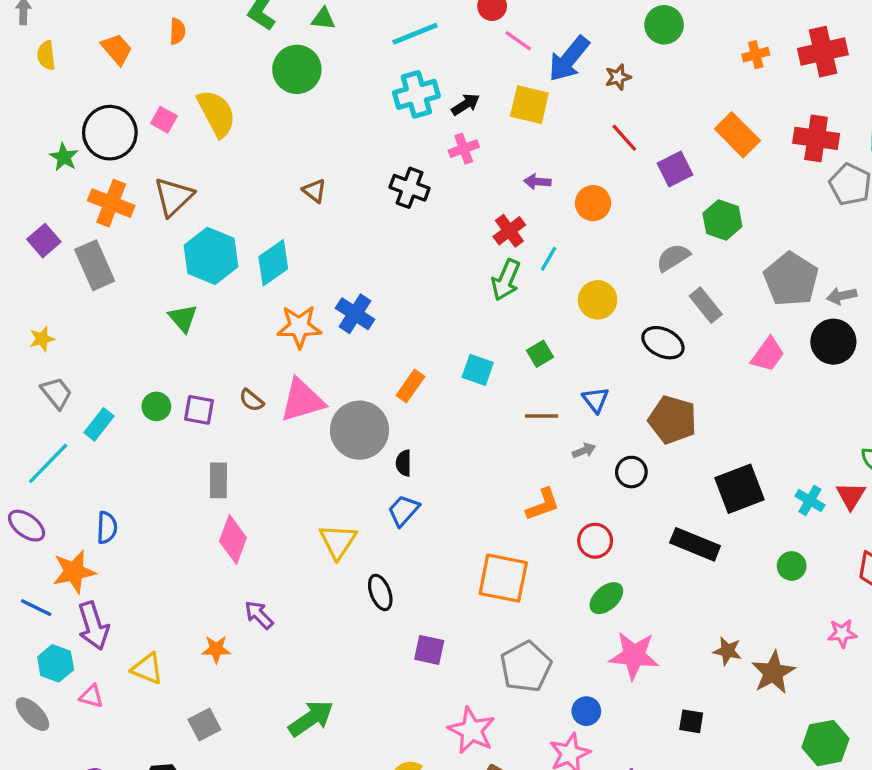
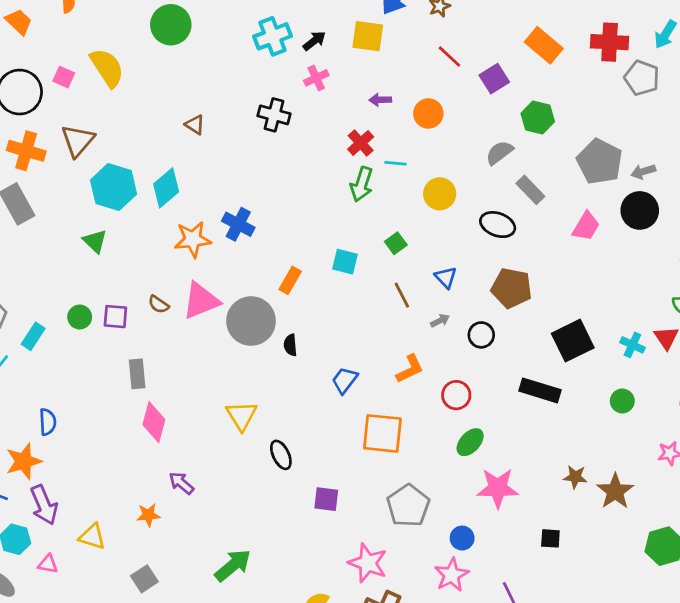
cyan line: (549, 259) -> (396, 163), turned 70
brown line: (541, 416) -> (402, 295), turned 68
blue trapezoid: (403, 511) -> (345, 380), moved

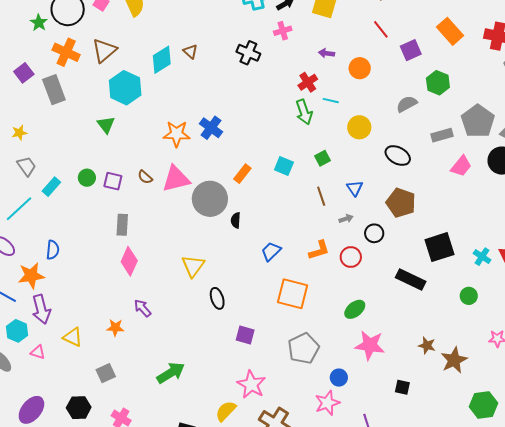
green arrow: (362, 184) -> (304, 112), turned -45
cyan diamond: (166, 188) -> (162, 60), moved
gray rectangle: (530, 190) -> (442, 135), moved, turned -70
red circle: (456, 395) -> (351, 257), moved
pink star: (368, 563) -> (251, 384), moved

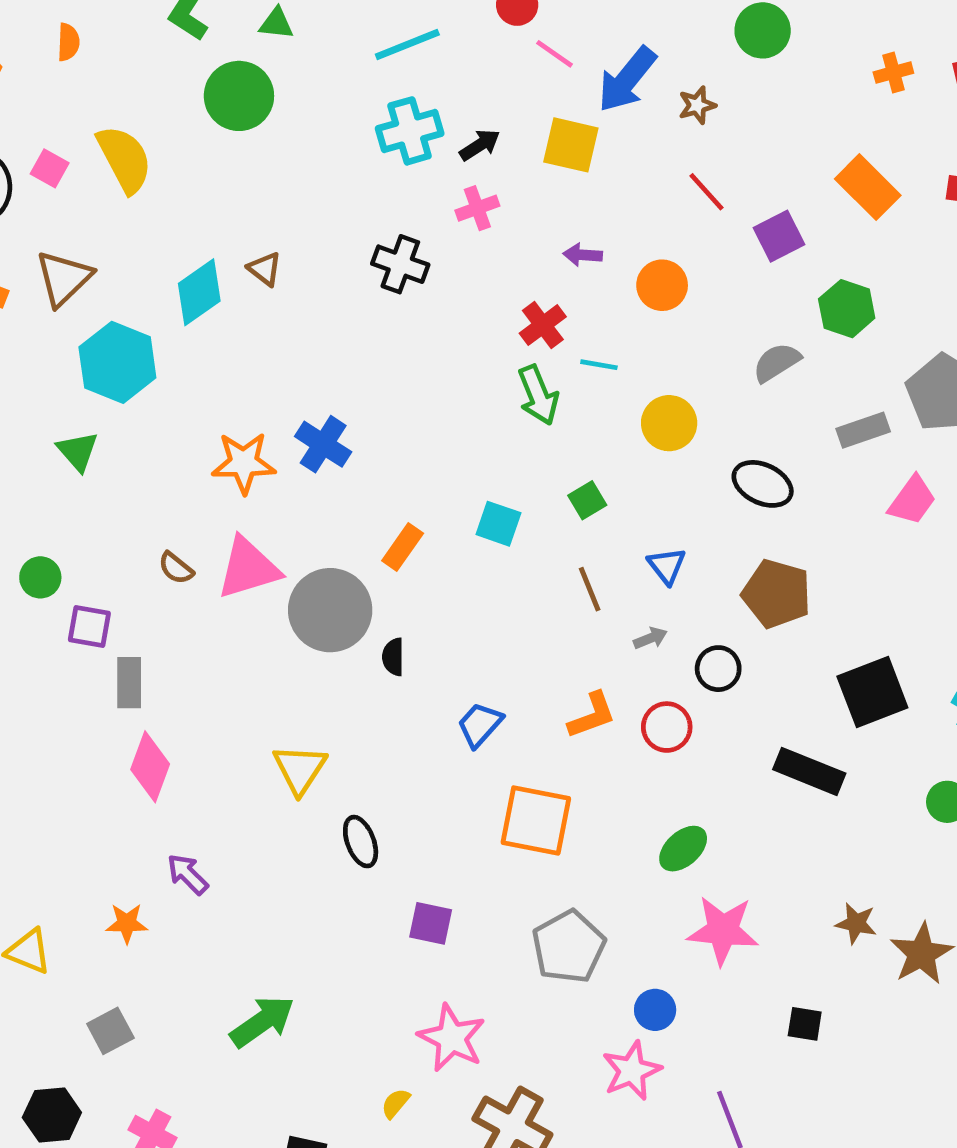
purple square: (113, 181) -> (89, 627), moved
yellow semicircle: (226, 411) -> (396, 1103), size x0.6

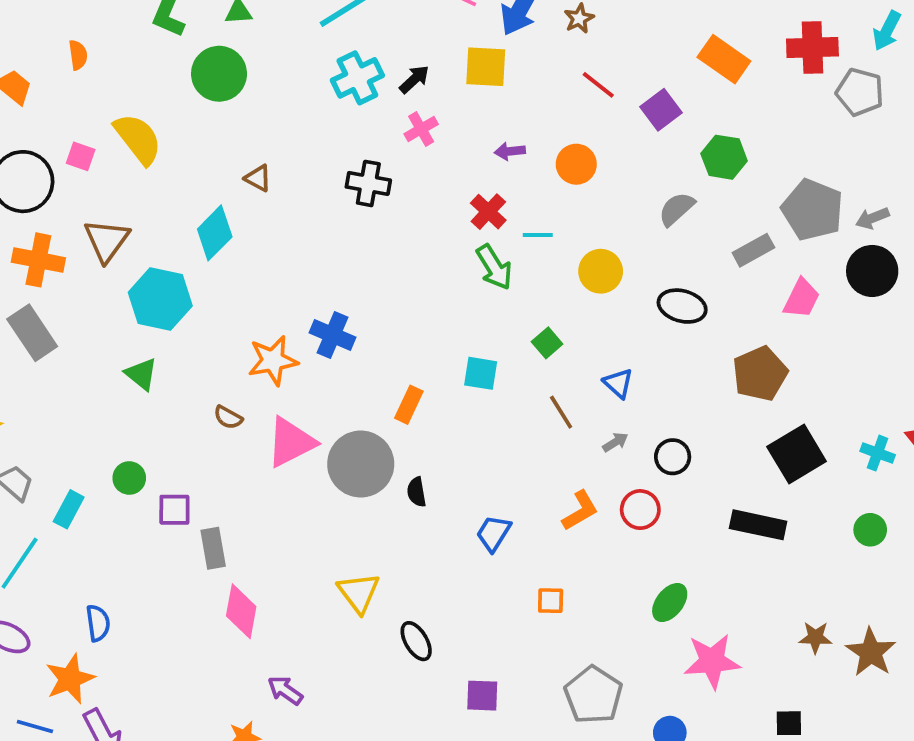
brown triangle: (265, 269) -> (258, 178), moved
brown semicircle: (176, 568) -> (228, 417), moved
brown pentagon: (777, 594) -> (760, 374), moved, turned -30
orange square: (536, 821) -> (551, 601), size x0.5

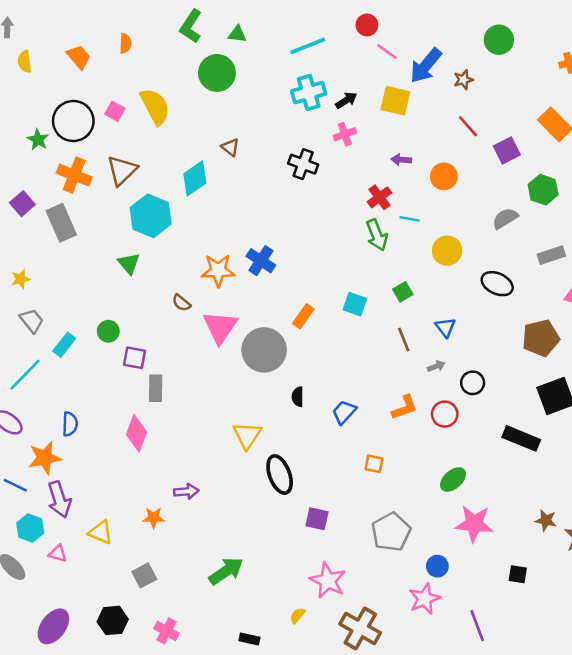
pink triangle: (291, 442) -> (220, 327), turned -39
black semicircle: (417, 492) -> (298, 397), moved
pink diamond: (241, 611) -> (136, 433), moved
black ellipse: (416, 641) -> (280, 475), size x1.4
purple arrow: (285, 690) -> (186, 491), turned 130

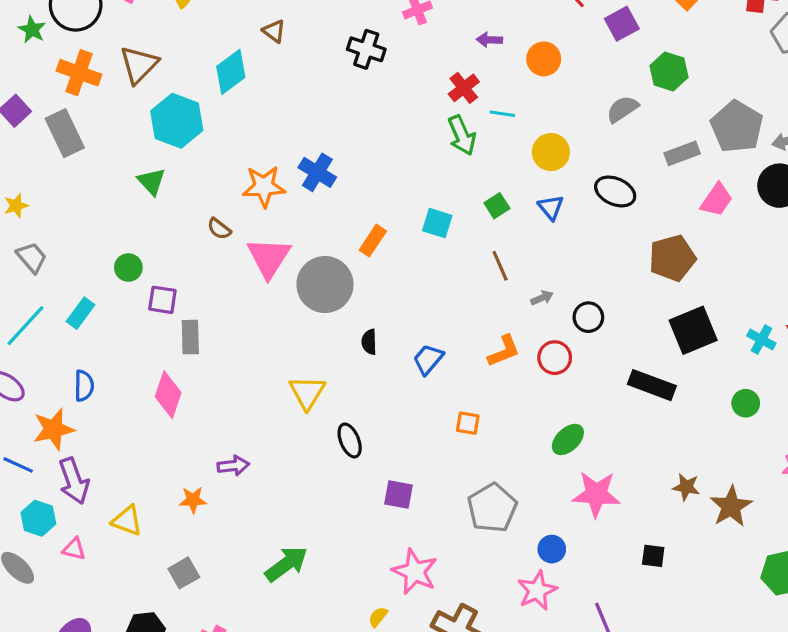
blue triangle: (445, 327) -> (551, 207), moved
cyan rectangle: (64, 345) -> (81, 313), moved
black ellipse: (280, 475) -> (350, 440), size x0.7

